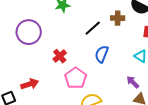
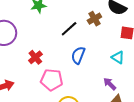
brown cross: (118, 18) -> (94, 19), turned -32
pink pentagon: (76, 78) -> (52, 80), turned -30

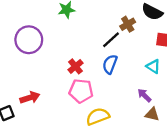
black line: (69, 29) -> (111, 40), moved
red cross: (35, 57) -> (75, 66), moved

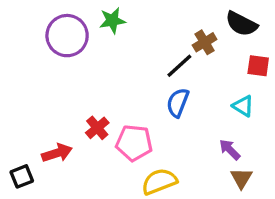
purple circle: (29, 40) -> (67, 36), moved
red cross: (75, 66) -> (97, 128), moved
brown triangle: (152, 114) -> (241, 178), turned 48

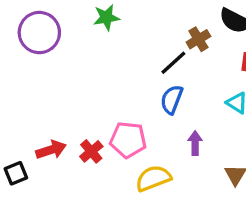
purple circle: (67, 36) -> (39, 33), moved
red cross: (97, 128) -> (91, 151), moved
purple arrow: (230, 150) -> (195, 143), moved, turned 45

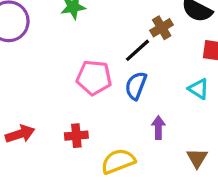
pink pentagon: (128, 140) -> (94, 78), moved
red cross: (91, 151) -> (76, 136), moved, turned 35

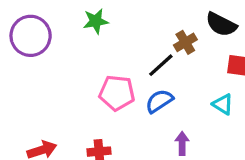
blue semicircle: (136, 86) -> (159, 101), turned 36

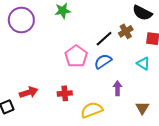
brown cross: (185, 42) -> (126, 31), moved
pink pentagon: (117, 93) -> (76, 56), turned 30

